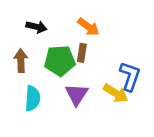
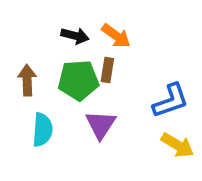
black arrow: (36, 27) -> (75, 36), moved
blue L-shape: (130, 76) -> (171, 101), turned 52
yellow arrow: (116, 93) -> (177, 145), moved

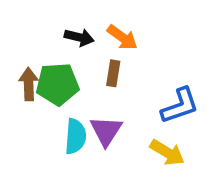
green pentagon: (78, 80) -> (57, 84), moved
cyan semicircle: (42, 130) -> (75, 136), moved
yellow arrow: (177, 145) -> (167, 153), moved

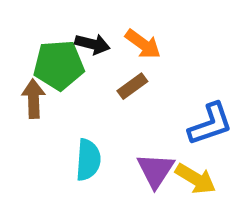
brown rectangle: (113, 73) -> (132, 86), turned 45
green pentagon: (57, 84) -> (59, 65), moved
purple triangle: (106, 131) -> (156, 170), moved

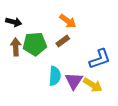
black arrow: (92, 44) -> (14, 22), moved
green pentagon: (59, 65) -> (35, 44), moved
cyan semicircle: (88, 160) -> (55, 76), moved

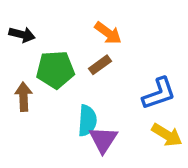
brown arrow: (16, 47) -> (24, 97), moved
purple triangle: (74, 81) -> (103, 140), moved
yellow arrow: (93, 85) -> (167, 135), moved

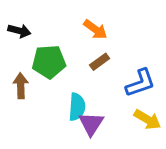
brown rectangle: (100, 65) -> (100, 62), moved

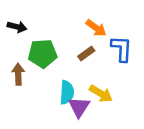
orange arrow: (95, 29) -> (96, 28), moved
blue L-shape: (140, 83) -> (122, 49), moved, turned -68
yellow arrow: (147, 120) -> (101, 94), moved

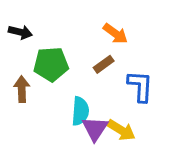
blue L-shape: (122, 49) -> (140, 86), moved
yellow arrow: (101, 94) -> (121, 130), moved

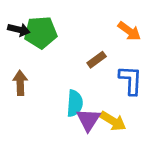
orange arrow: (115, 34) -> (129, 31), moved
green pentagon: (51, 64) -> (41, 32), moved

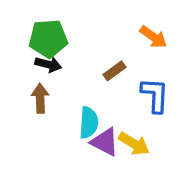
black arrow: (19, 30) -> (48, 64), moved
brown arrow: (20, 83) -> (40, 98), moved
purple triangle: (88, 120) -> (105, 142), turned -36

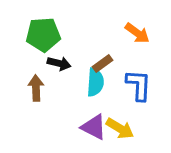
black arrow: (48, 64) -> (59, 63), moved
cyan semicircle: (89, 123) -> (95, 82), moved

